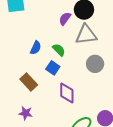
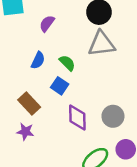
purple semicircle: (65, 19) -> (47, 24), moved
gray circle: (95, 64) -> (113, 116), moved
purple star: (26, 113) -> (25, 132), moved

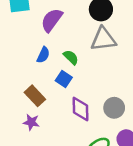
purple semicircle: (47, 24) -> (52, 20), size x1.5

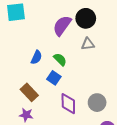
purple semicircle: (52, 20) -> (62, 26), moved
gray triangle: (103, 39) -> (88, 44), size x0.6

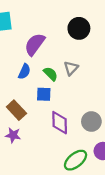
purple semicircle: (62, 26) -> (35, 44), moved
gray triangle: (88, 44) -> (71, 68), moved, turned -40
blue square: (54, 78) -> (44, 94), turned -32

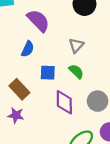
purple semicircle: (35, 44) -> (38, 21), turned 100
green semicircle: (51, 74) -> (76, 71), moved

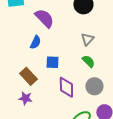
gray triangle: (76, 45) -> (87, 39), moved
green semicircle: (76, 71) -> (88, 61), moved

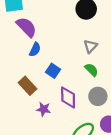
purple semicircle: (44, 18) -> (26, 27), moved
blue square: (52, 62) -> (53, 71), turned 32
purple star: (25, 98) -> (44, 109), moved

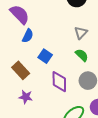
purple star: (44, 109) -> (26, 97), moved

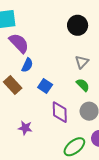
brown rectangle: (21, 70) -> (13, 85), moved

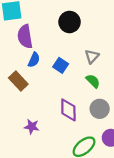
black circle: (78, 25) -> (70, 22), moved
purple semicircle: (19, 43) -> (25, 36), turned -145
blue square: (45, 86) -> (61, 65), moved

